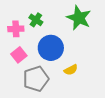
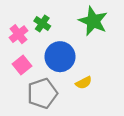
pink cross: (16, 29) -> (19, 34), turned -35

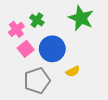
pink square: (22, 65) -> (26, 49), moved

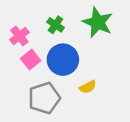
green cross: (37, 20) -> (55, 25), moved

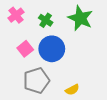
pink cross: (19, 36) -> (16, 15), moved
yellow semicircle: (88, 87) -> (72, 90), moved

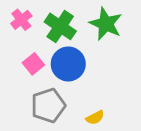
green cross: (46, 20) -> (60, 26), size x1.6

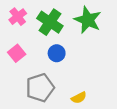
pink square: (33, 64) -> (17, 53), moved
blue circle: (68, 64) -> (57, 53), size x0.6

